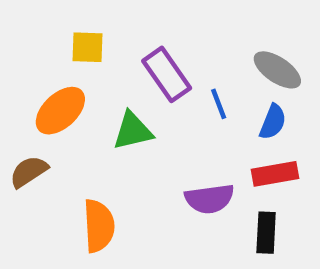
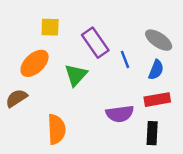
green triangle: (133, 131) -> (76, 75), turned -35

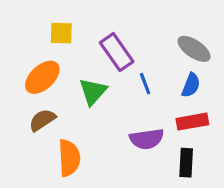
blue line: (125, 59) -> (145, 84), moved
brown semicircle: (16, 98) -> (42, 120), moved

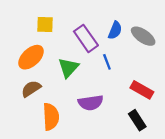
blue semicircle: (191, 85) -> (115, 30), moved
red rectangle: (192, 122) -> (142, 90), turned 40
purple semicircle: (147, 139) -> (91, 103), moved
black rectangle: (186, 163) -> (137, 120), turned -36

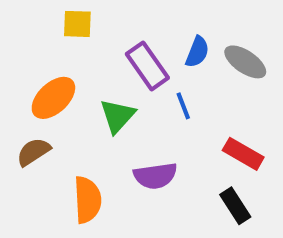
yellow square: (45, 24) -> (77, 24), moved
brown semicircle: (31, 89) -> (33, 152), moved

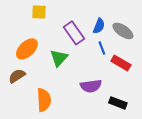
blue line: (183, 106) -> (102, 48), moved
red rectangle: (243, 154) -> (121, 63), moved
purple semicircle: (155, 176) -> (91, 86), moved
black rectangle: (235, 206) -> (118, 103), turned -36

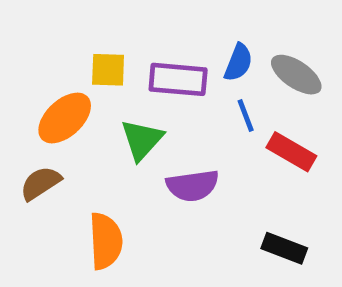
yellow square: (39, 12) -> (108, 70), moved
purple rectangle: (74, 33) -> (178, 79), turned -50
purple semicircle: (91, 86) -> (193, 186), moved

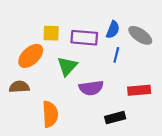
blue line: (246, 116) -> (116, 55), turned 35
red rectangle: (291, 152) -> (139, 90), moved, turned -35
brown semicircle: (41, 183) -> (19, 87), turned 30
black rectangle: (284, 248) -> (115, 118), moved, turned -36

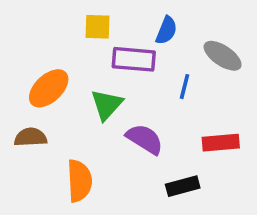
blue semicircle: (113, 30) -> (166, 30), moved
yellow square: (51, 33) -> (98, 27), moved
purple semicircle: (91, 88) -> (145, 139), turned -140

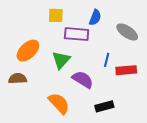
blue line: (185, 87) -> (107, 60), moved
red rectangle: (221, 143) -> (126, 70), moved
orange semicircle: (79, 181) -> (59, 103), moved, turned -40

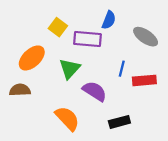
yellow square: (56, 15) -> (58, 27), moved, turned 35

